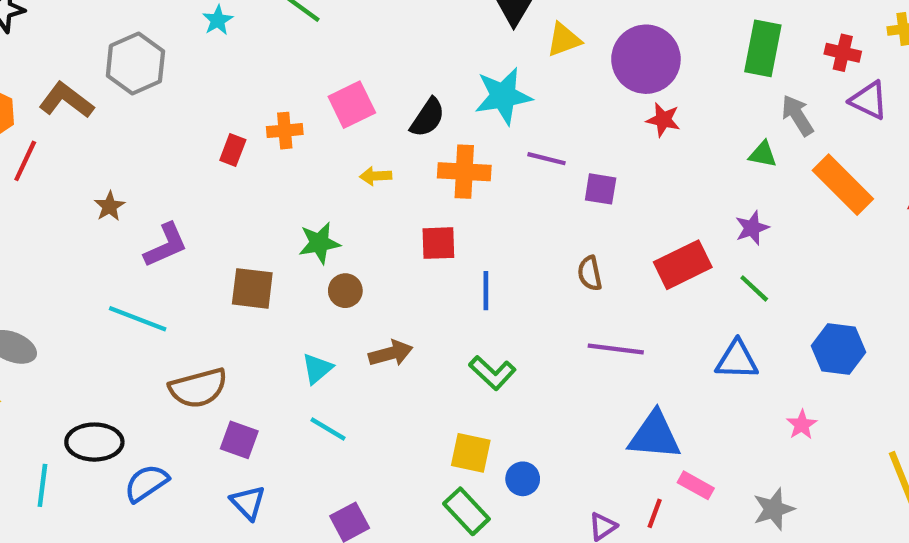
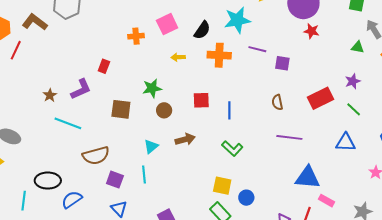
red rectangle: (233, 150) -> (104, 66), moved
brown star: (110, 206) -> (50, 95), moved
red square: (438, 243) -> (201, 100), moved
cyan line: (328, 429) -> (144, 175), moved, turned 54

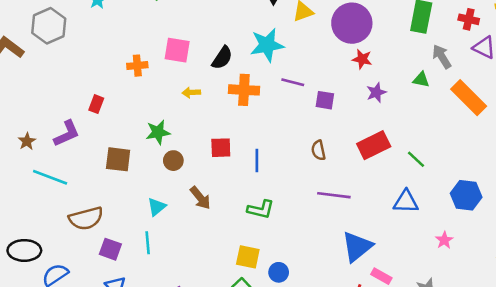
pink square: (167, 24) -> (177, 50), turned 35
purple star: (353, 81) -> (376, 92), moved
brown arrow: (185, 139) -> (200, 198), turned 66
green L-shape: (232, 148) -> (261, 209), turned -30
blue triangle: (307, 178) -> (357, 247), turned -44

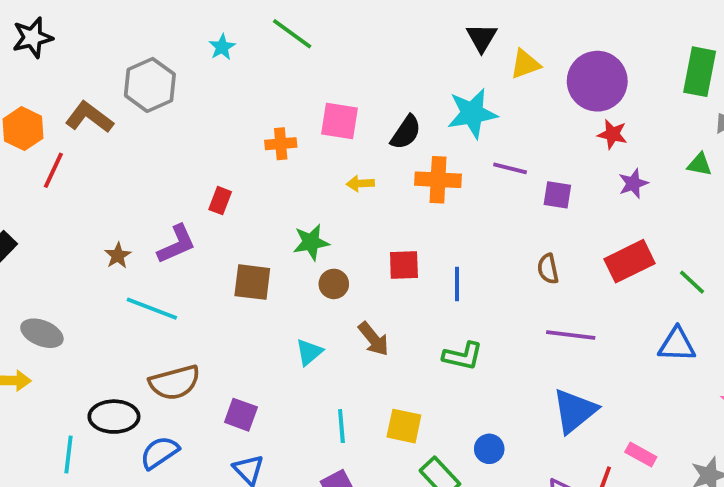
brown semicircle: (86, 218) -> (175, 382), moved
cyan line: (148, 243) -> (341, 426), moved
blue triangle: (357, 247) -> (574, 411), moved
yellow square: (248, 257) -> (404, 426), moved

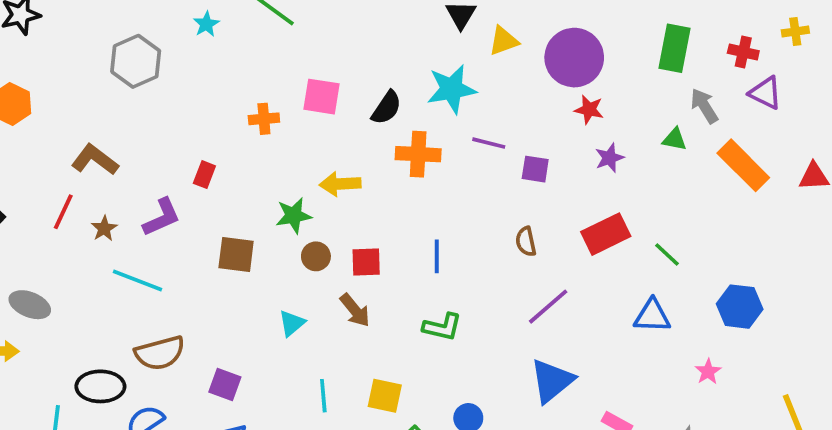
brown L-shape: (89, 117) -> (95, 160), moved
red line: (53, 170) -> (63, 212), moved
yellow arrow: (360, 183) -> (340, 184), moved, size x1.5
red square: (404, 265) -> (366, 262), moved
purple line: (571, 335) -> (548, 307), turned -48

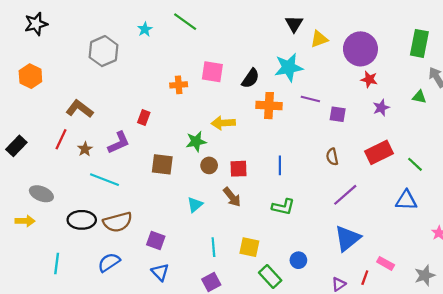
black ellipse: (100, 386) -> (82, 220), moved

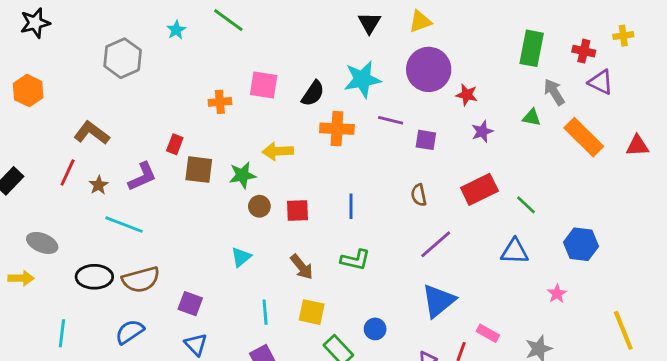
yellow triangle: (319, 39) -> (420, 21), moved
purple circle: (360, 49) -> (429, 69), moved
brown square: (162, 164) -> (199, 170), moved
brown arrow: (232, 197) -> (302, 267), moved

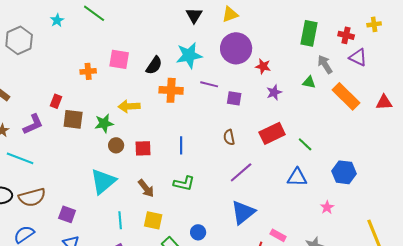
cyan triangle: (241, 257) -> (103, 181), size x1.8

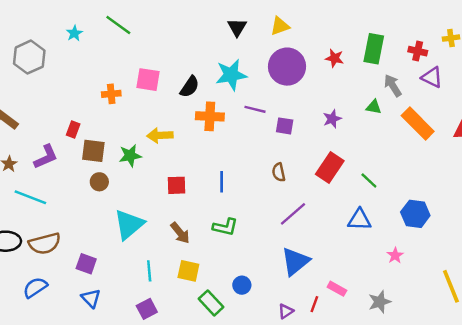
red star: (263, 66) -> (335, 58), moved
red rectangle: (272, 133) -> (330, 168), turned -30
brown circle: (116, 145) -> (99, 182), moved

